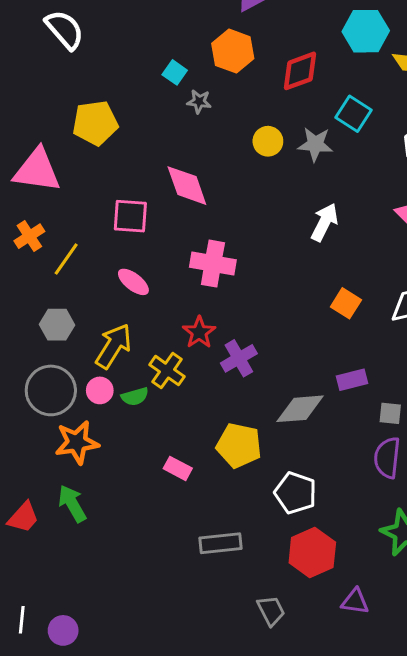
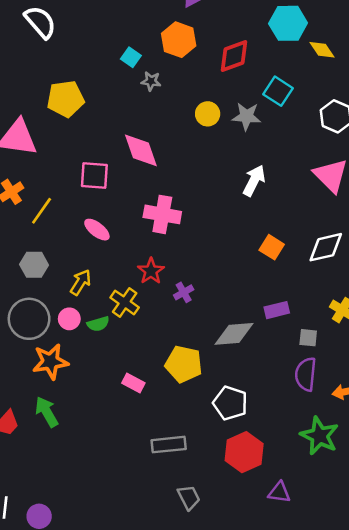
yellow arrow: (114, 346) -> (81, 282), size x0.7
purple cross: (239, 358) -> (184, 292), size x0.7
gray trapezoid: (271, 611) -> (189, 497), moved

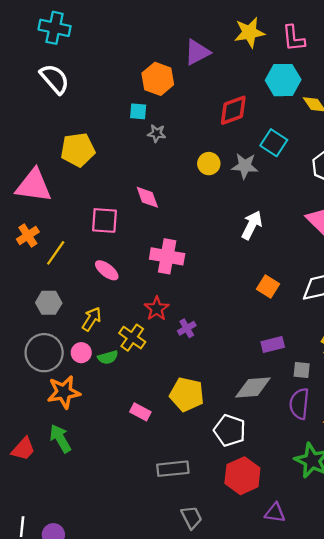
orange hexagon: (179, 40) -> (158, 79), moved
cyan square: (131, 57) -> (138, 111), turned -30
pink diamond: (141, 150) -> (147, 197), size x0.7
gray diamond: (234, 334) -> (253, 387), moved

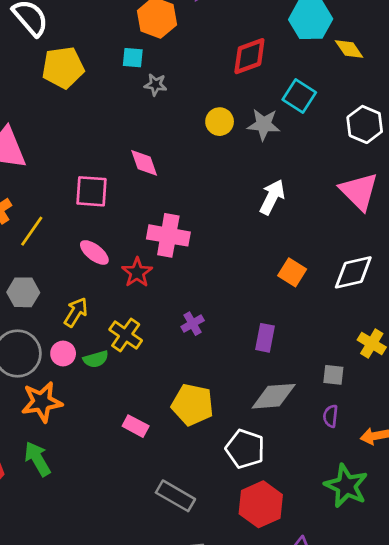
yellow pentagon: (78, 150) -> (63, 68), moved
red star: (157, 309) -> (137, 272), moved
purple rectangle: (273, 345) -> (265, 338), moved, turned -65
purple semicircle: (299, 404) -> (331, 416), size x0.6
gray rectangle: (173, 469) -> (175, 496), turned 36

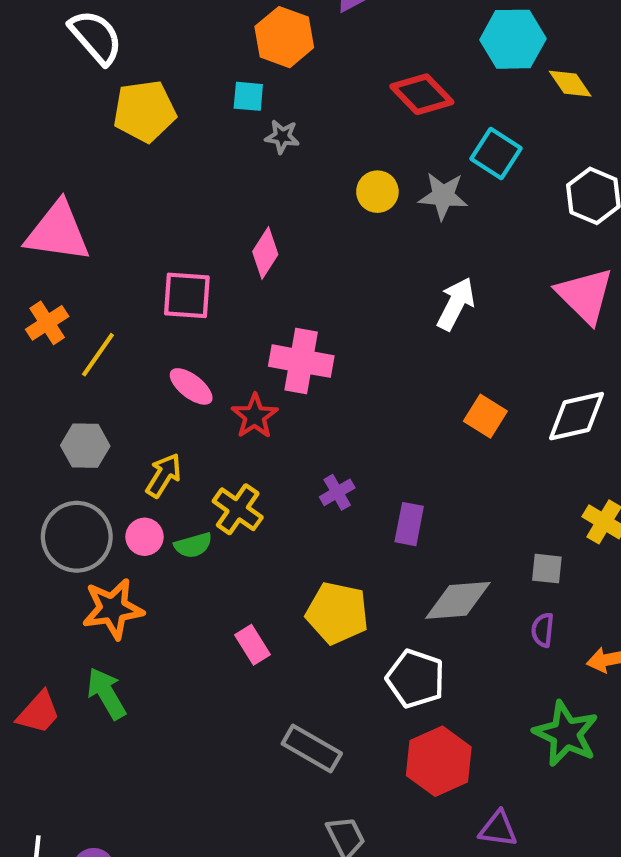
red diamond: (249, 56) -> (422, 94), turned 66
pink diamond: (144, 163) -> (265, 253), turned 52
purple rectangle: (265, 338) -> (409, 524), moved
pink rectangle: (136, 426) -> (253, 645), turned 30

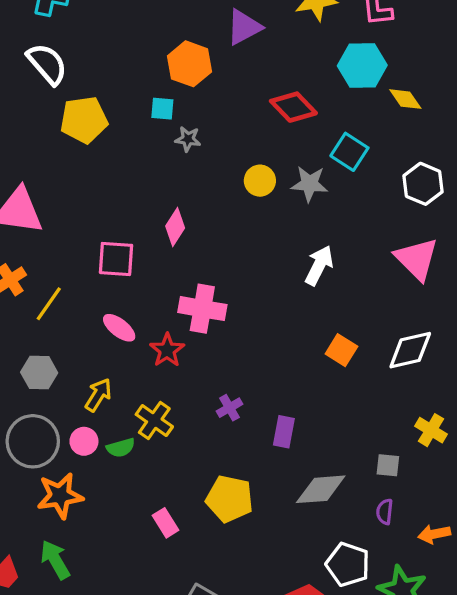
white pentagon: (416, 679) -> (348, 564), moved

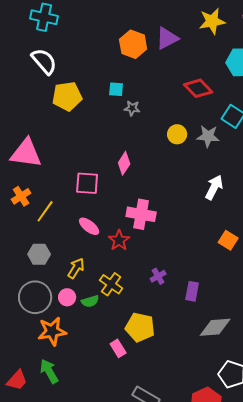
orange hexagon: (190, 64) -> (133, 44), moved
yellow pentagon: (229, 499) -> (140, 327), moved

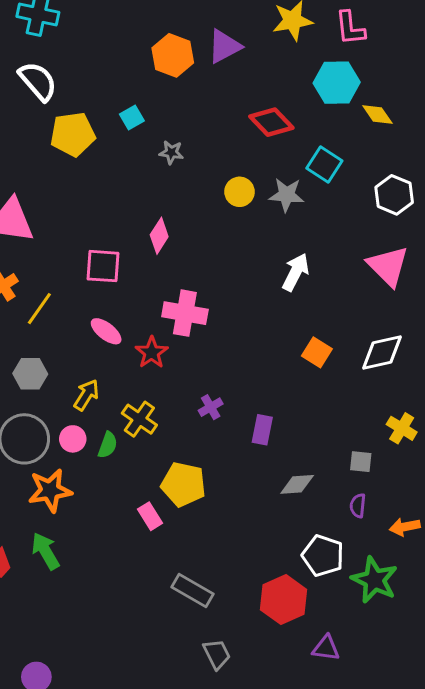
cyan square: (116, 89) -> (132, 118), moved, turned -35
green semicircle: (90, 301) -> (108, 445), turned -54
gray diamond: (215, 327) -> (297, 484), size x0.7

